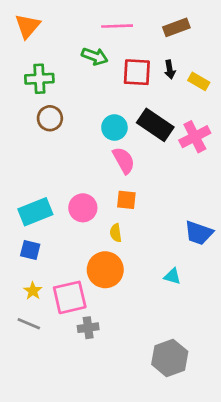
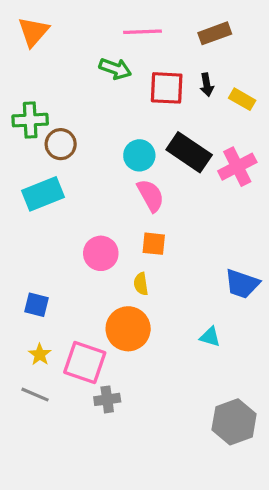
green cross: (39, 79) -> (30, 120), moved
cyan rectangle: (35, 212) -> (43, 194), moved
pink square: (70, 297) -> (85, 363), turned 32
gray hexagon: (170, 358) -> (234, 422), moved

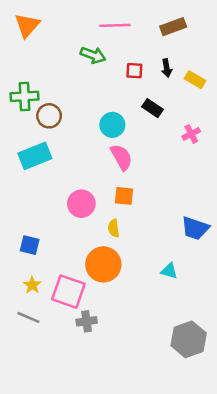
red square: (167, 88) -> (134, 71), size x0.6
black rectangle: (189, 152) -> (152, 108), moved, size x0.6
pink cross: (237, 167) -> (191, 134), size x0.6

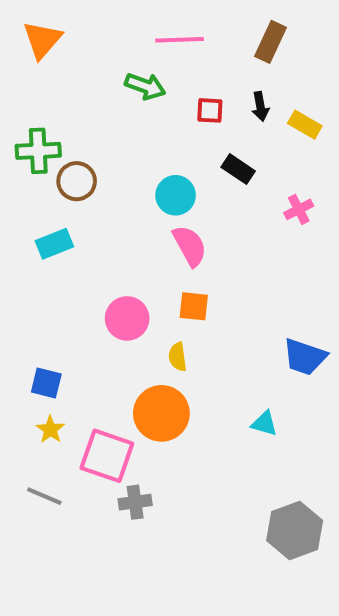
brown rectangle: (173, 27) -> (270, 42), turned -45
cyan rectangle: (35, 156) -> (54, 244), size x0.7
yellow star: (32, 285) -> (50, 430), moved

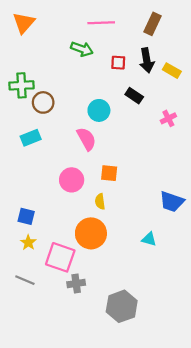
black arrow: (260, 106) -> (147, 60), size x1.5
pink semicircle: (190, 246) -> (86, 139), moved
gray hexagon: (295, 530) -> (122, 306), moved

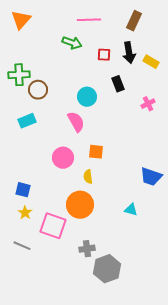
black rectangle: (134, 96) -> (118, 84), turned 35
gray cross: (76, 284) -> (87, 249), moved

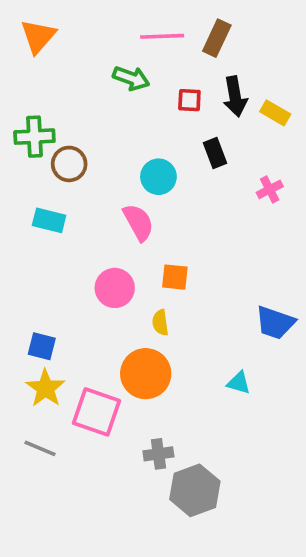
brown rectangle: (134, 21) -> (217, 38), moved
cyan rectangle: (27, 121) -> (49, 220), turned 36
yellow star: (25, 213) -> (45, 388), size x1.5

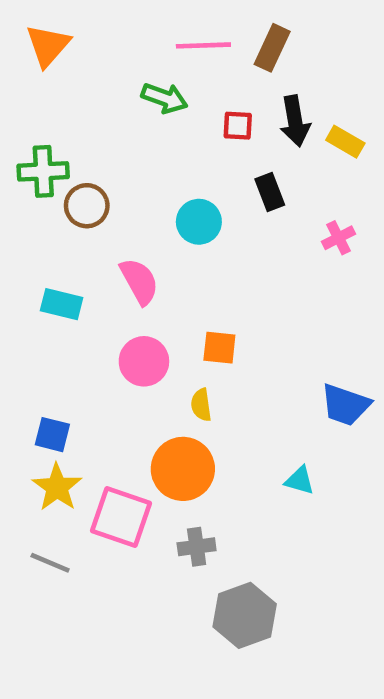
cyan rectangle: (49, 220) -> (62, 304), moved
pink semicircle: (138, 222) -> (139, 281), moved
gray cross: (158, 454) -> (197, 547), moved

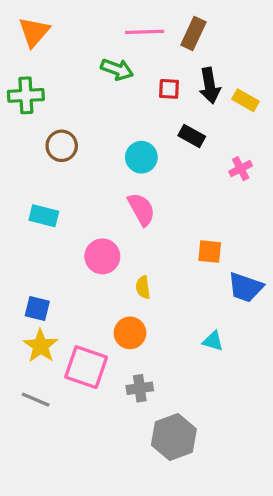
green cross: (43, 171) -> (26, 95), moved
black rectangle: (270, 192) -> (192, 136), turned -40
pink semicircle: (139, 281) -> (141, 209), moved
orange square: (219, 348) -> (210, 252), moved
orange circle: (183, 469) -> (130, 333), size x0.7

